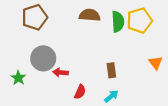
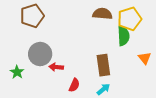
brown semicircle: (90, 15) -> (102, 14), moved
green semicircle: (118, 22) -> (124, 36), moved
brown rectangle: (111, 70) -> (103, 65), size x1.5

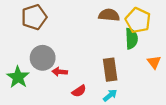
yellow pentagon: (130, 19) -> (138, 20), turned -30
green star: (17, 72) -> (18, 77), size x1.5
red semicircle: (74, 85) -> (79, 91), turned 32

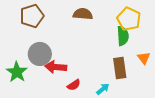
brown semicircle: (109, 15) -> (83, 14), moved
brown rectangle: (110, 70) -> (120, 68), moved
red arrow: (60, 72) -> (56, 67), size x1.5

